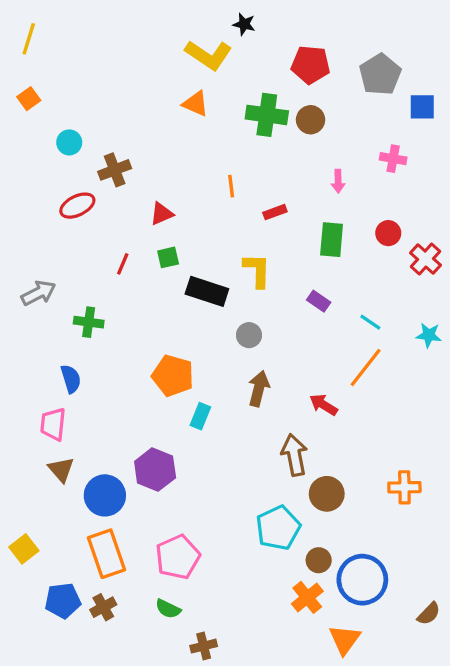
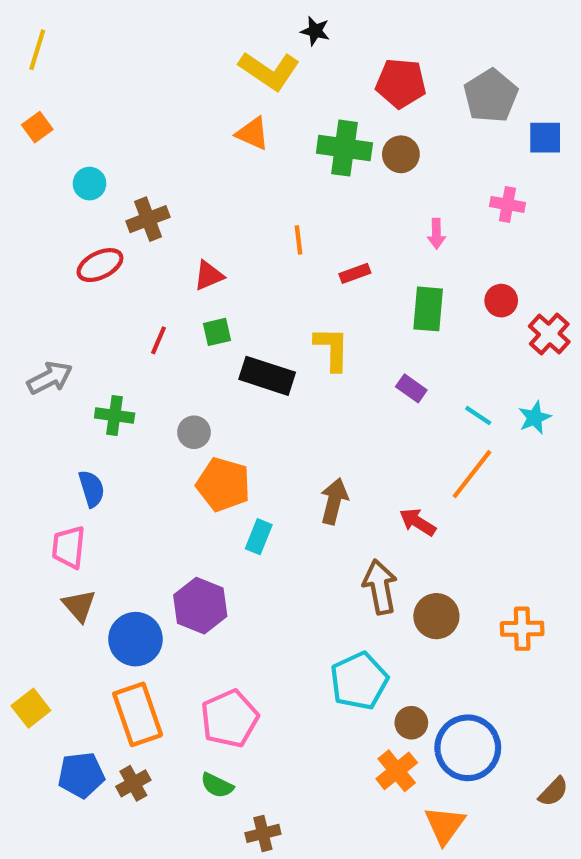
gray circle: (249, 335) -> (194, 432), moved
cyan star: (429, 335) -> (535, 418), moved, turned -30
brown circle: (327, 494) -> (436, 616), moved

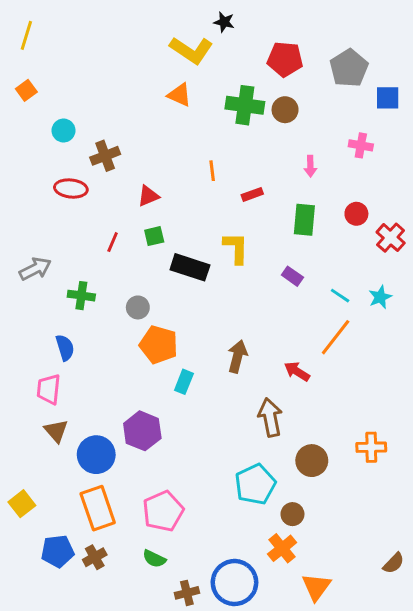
red ellipse: (100, 265) -> (71, 189), turned 32
brown circle: (436, 616) -> (312, 461), moved
blue circle: (468, 748) -> (234, 583), moved

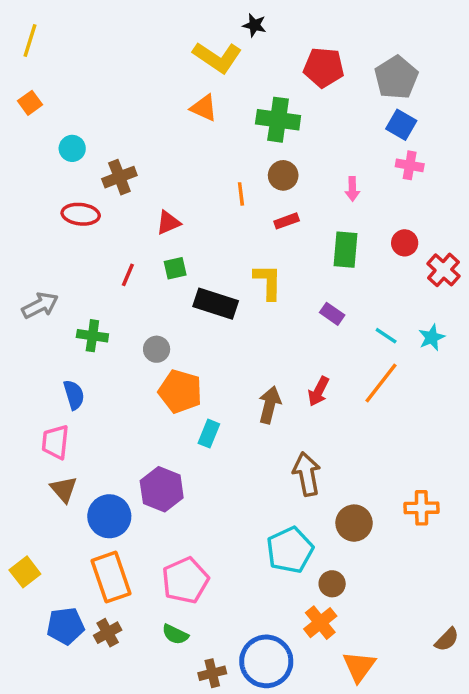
blue square: (388, 98) -> (401, 125), moved, turned 30
brown circle: (285, 110) -> (283, 175), moved
red arrow: (297, 371) -> (319, 391), moved, turned -95

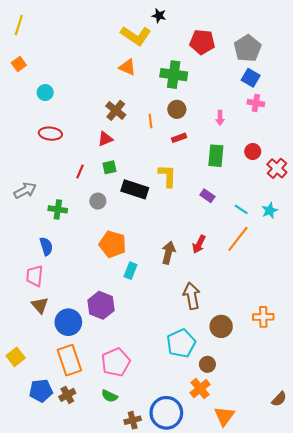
brown cross: (119, 177) -> (116, 110), moved, turned -30
gray circle: (157, 349) -> (98, 201), moved

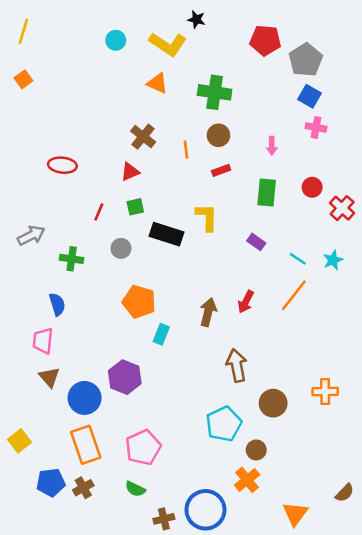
red pentagon: (202, 42) -> (265, 40), moved
cyan circle: (45, 93) -> (116, 40), moved
orange triangle: (224, 416) -> (295, 514), moved

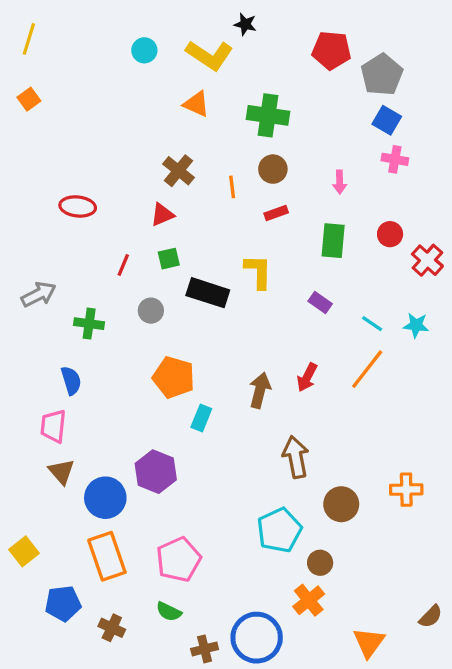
cyan star: (333, 260) -> (416, 325), turned 30
brown cross: (83, 488) -> (112, 628), moved, turned -36

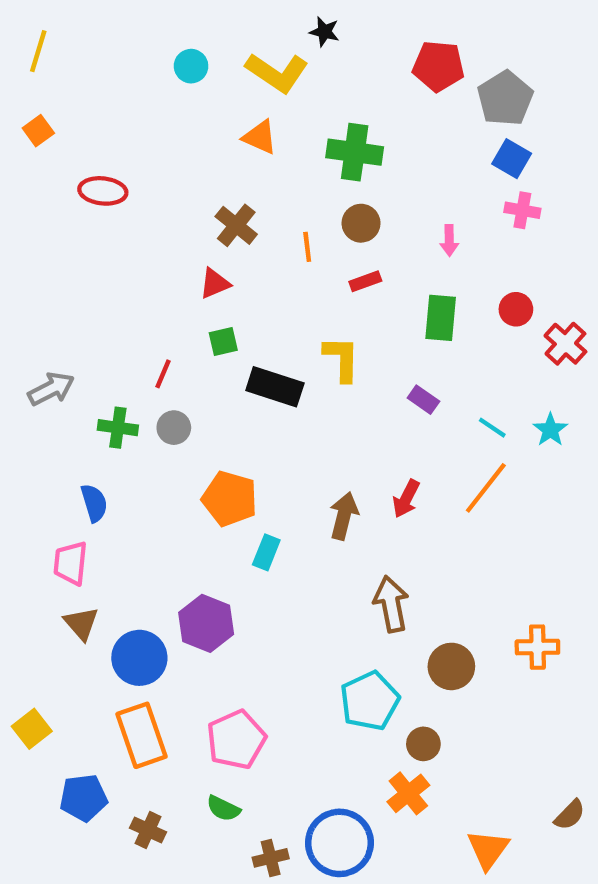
red ellipse: (78, 206) -> (103, 191), moved
red line: (123, 265) -> (163, 374), moved
gray circle: (151, 311) -> (174, 428), moved
cyan star: (416, 325) -> (550, 430), turned 30

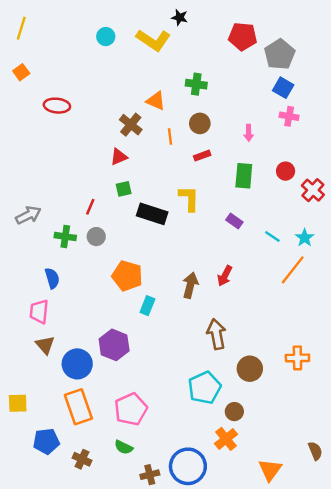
orange triangle: (260, 137) -> (156, 101), moved
green cross: (355, 152) -> (196, 84), size x0.7
orange line: (486, 488) -> (293, 270), moved
yellow square: (32, 729) -> (18, 403), turned 36
brown semicircle: (570, 815) -> (315, 451), turned -66

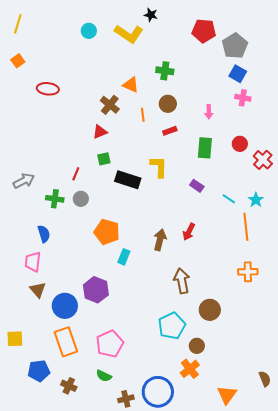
orange line: (293, 270) -> (246, 227), turned -44
orange cross: (297, 358) -> (248, 272), moved

